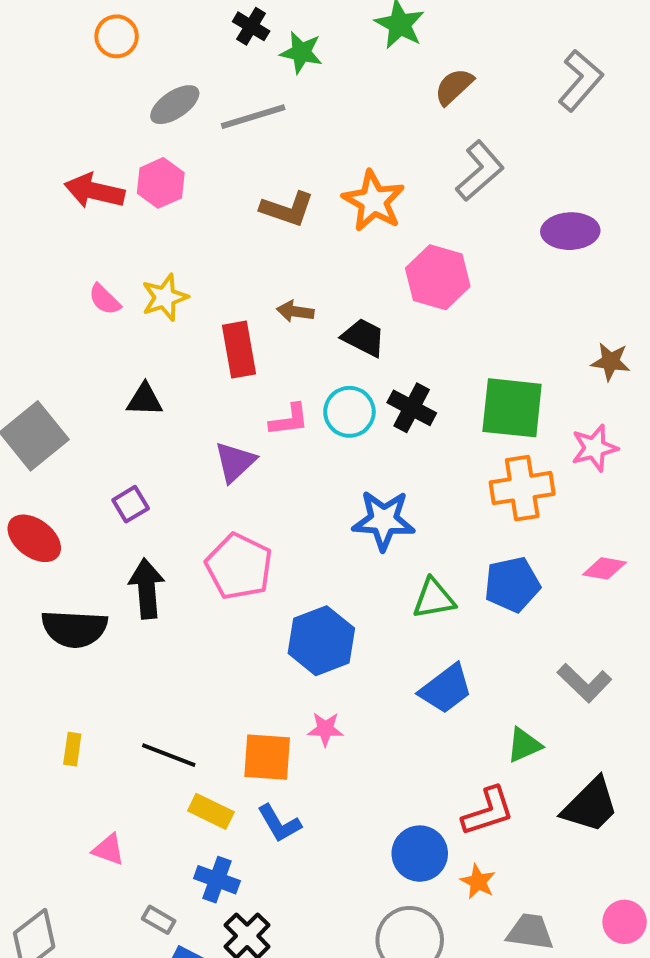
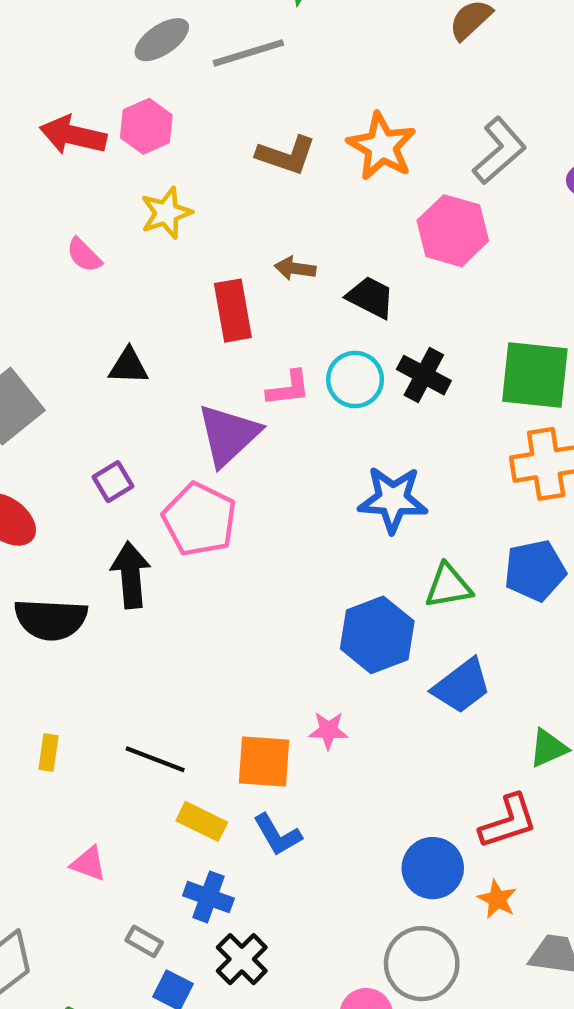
gray L-shape: (480, 171) -> (499, 151), moved
yellow star: (165, 297) -> (166, 213), moved
purple triangle: (235, 462) -> (228, 435), size x1.4
pink pentagon: (239, 566) -> (200, 519), moved
blue hexagon: (321, 641) -> (377, 635), moved

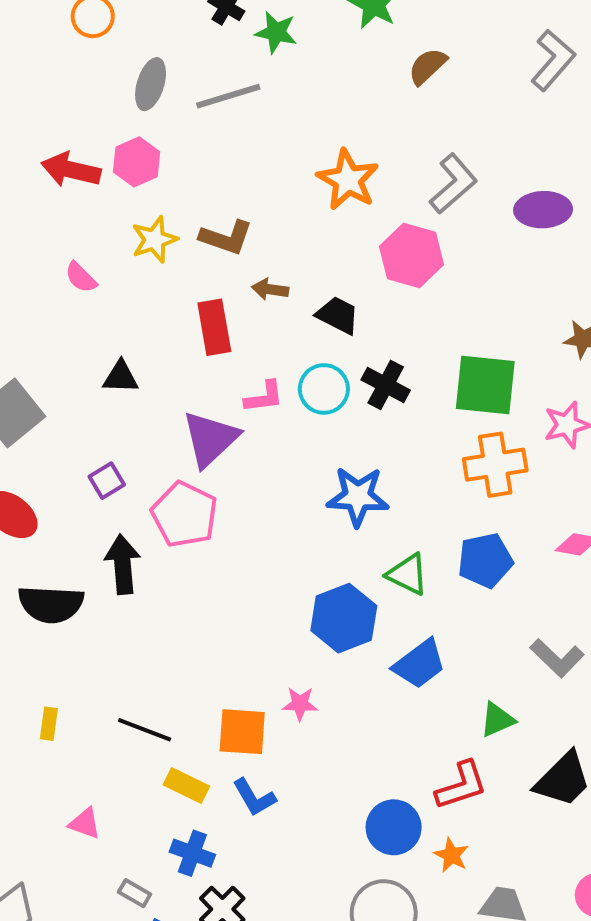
gray ellipse: (162, 40) -> (151, 84), turned -39
brown L-shape: (286, 155) -> (226, 238), moved
green triangle: (448, 586) -> (408, 574), turned 36

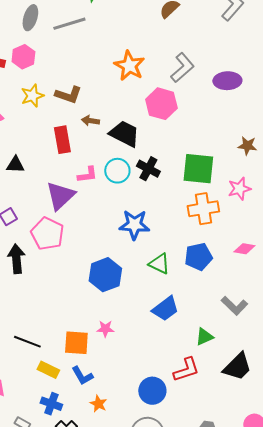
black trapezoid: (338, 315) -> (124, 134), size x1.4
blue hexagon: (344, 618) -> (105, 275), moved
orange star: (451, 855) -> (98, 404), moved

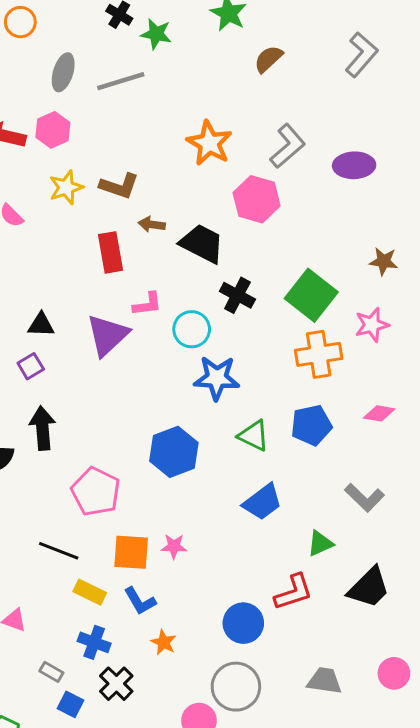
black triangle: (15, 165) -> (41, 325), moved
green square: (198, 169) -> (311, 295), turned 32
cyan circle: (117, 171) -> (192, 329), moved
pink pentagon: (47, 234) -> (96, 492), moved
pink star: (105, 329) -> (174, 546), moved

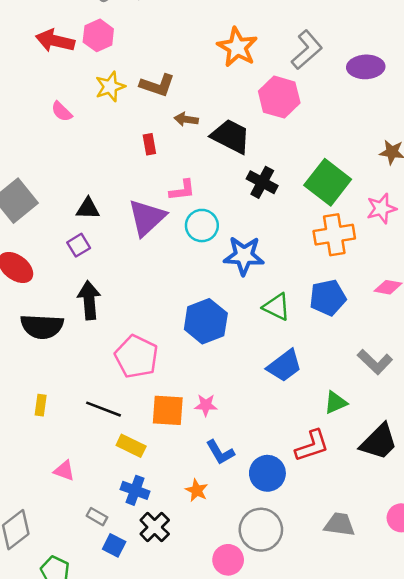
red rectangle: (110, 252) -> (149, 144), size x0.6
cyan circle: (192, 329) -> (202, 226), moved
blue L-shape: (140, 601) -> (220, 452), moved

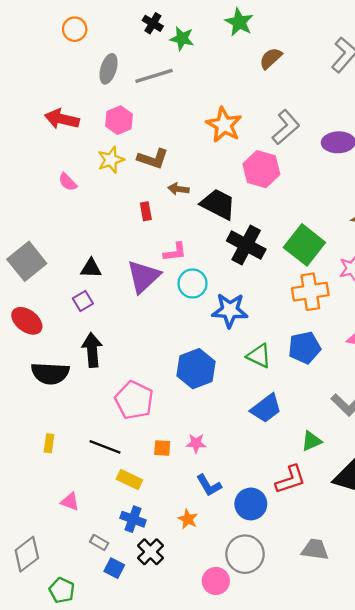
pink hexagon: (98, 35) -> (119, 120), moved
black cross: (262, 182) -> (246, 245), size x1.4
orange square: (168, 410) -> (162, 448), size x0.6

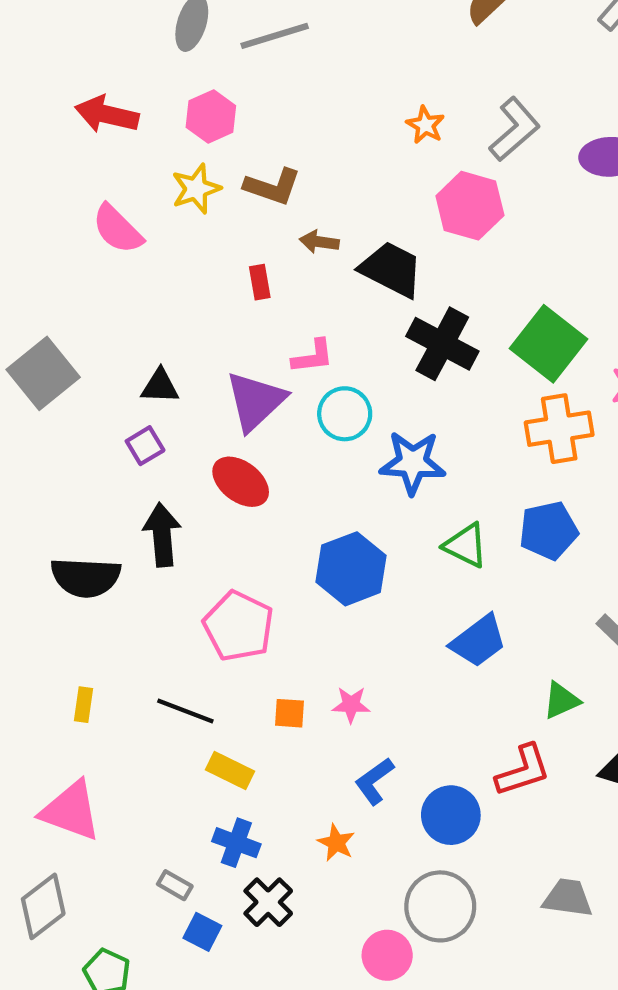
orange star: (224, 125) -> (425, 125), moved, size x0.6
pink semicircle: (68, 182) -> (117, 229), size x1.5
red ellipse: (27, 321) -> (241, 482), moved
blue L-shape: (209, 485) -> (374, 781), turned 84
pink triangle: (70, 502) -> (71, 811), moved, size x1.8

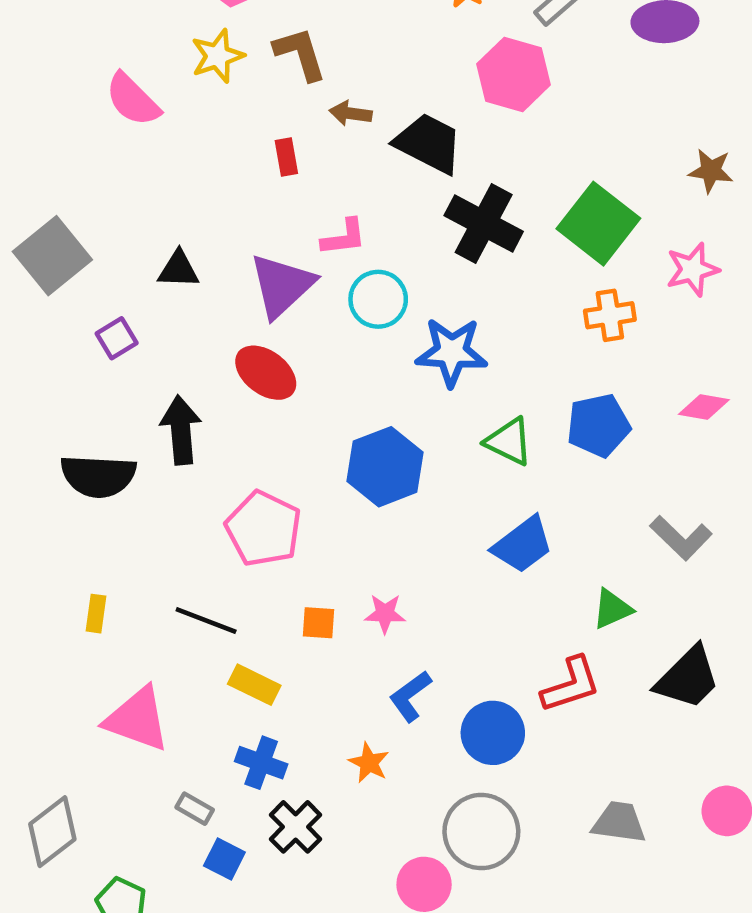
brown L-shape: (272, 187) -> (300, 54), turned -126
orange cross: (559, 429) -> (610, 315), size x0.7
purple square: (145, 446) -> (117, 338), moved
pink triangle: (71, 811) -> (137, 719), moved

